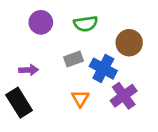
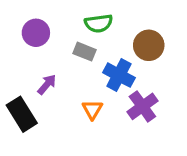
purple circle: (41, 22) -> (36, 33), moved
gray rectangle: (73, 59) -> (84, 52), moved, turned 42
purple arrow: (29, 70) -> (47, 84), moved, turned -48

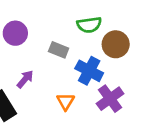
green semicircle: (99, 23) -> (89, 25), moved

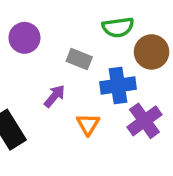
blue cross: (89, 71) -> (118, 85), turned -36
purple arrow: (25, 79) -> (54, 96), moved

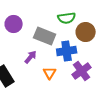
gray rectangle: (79, 59) -> (45, 36), size x1.5

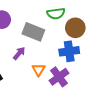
blue cross: (67, 51) -> (69, 51), moved
purple cross: (82, 71) -> (59, 77), moved

